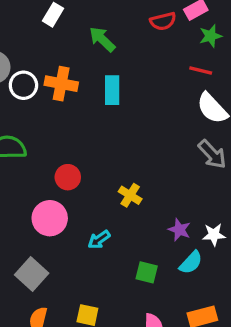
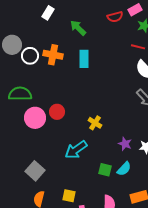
pink circle: (50, 218) -> (35, 118), moved
cyan arrow: (99, 240) -> (76, 150), size x1.6
cyan semicircle: (191, 263) -> (124, 169), moved

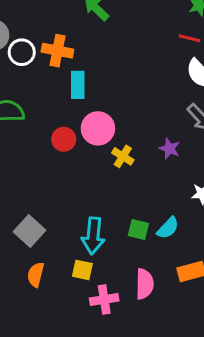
cyan rectangle: (84, 59) -> (78, 85), moved
pink circle: (35, 118) -> (98, 128), moved
purple star: (125, 144) -> (169, 149), moved
cyan arrow: (76, 150) -> (93, 236), moved, turned -50

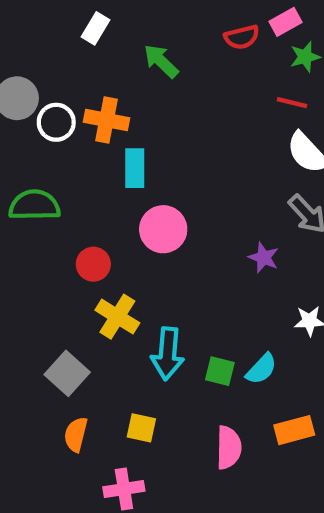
red circle: (64, 139) -> (93, 264), moved
yellow cross: (123, 156) -> (117, 317), moved, size x1.4
cyan arrow: (93, 236) -> (168, 354), moved
pink cross: (104, 300) -> (124, 489), moved

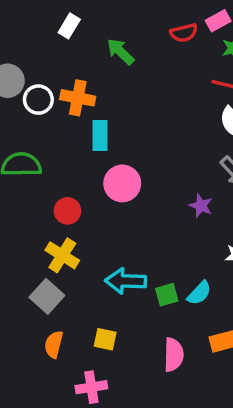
yellow cross: (117, 317) -> (62, 255), moved
cyan arrow: (168, 354) -> (126, 281), turned 87
green square: (220, 371) -> (167, 295), turned -30

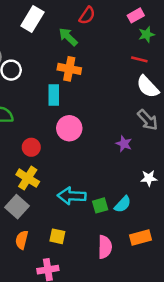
white rectangle: (69, 26) -> (32, 19), size x1.5
red semicircle: (184, 33) -> (87, 15), moved, turned -42
orange cross: (78, 98) -> (69, 69), moved

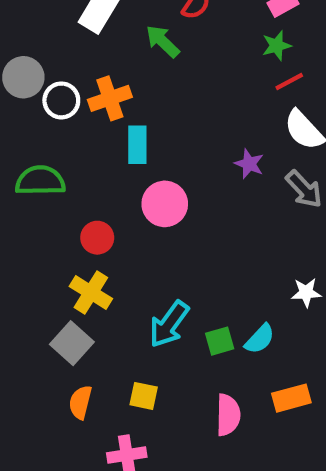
green star: (146, 34) -> (277, 46), moved
red line: (139, 59) -> (289, 81), turned -42
orange cross: (69, 69) -> (110, 98), moved, turned -30
purple star: (124, 144) -> (249, 164), moved
cyan arrow: (72, 196) -> (169, 324), turned -56

